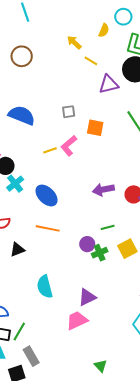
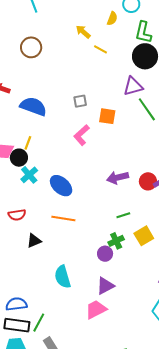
purple triangle: (109, 84) -> (133, 86), moved
yellow line: (50, 150) -> (28, 143), moved, turned -48
purple circle: (87, 244) -> (105, 254), moved

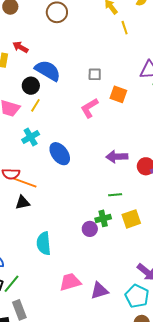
yellow line: (100, 49) -> (125, 28), turned 32
black circle: (19, 158) -> (31, 86), moved
orange line: (63, 219) -> (25, 183), moved
purple triangle: (105, 286) -> (99, 291), moved

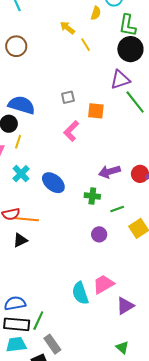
black triangle: (22, 203) -> (20, 240), moved
green cross: (103, 218) -> (92, 196), moved, turned 35
purple circle: (90, 229) -> (99, 234), moved
cyan semicircle: (44, 243) -> (80, 293), moved
pink trapezoid: (70, 282) -> (103, 284), moved

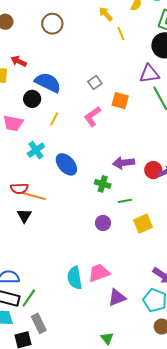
gray square: (68, 97) -> (95, 83), turned -32
yellow line: (18, 142) -> (54, 119), moved
black triangle: (20, 240) -> (24, 216), turned -42

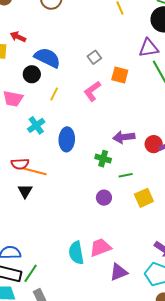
blue ellipse: (66, 164) -> (67, 139), turned 45

